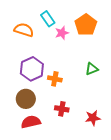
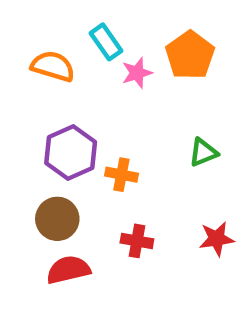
red star: (93, 118) -> (217, 239), moved

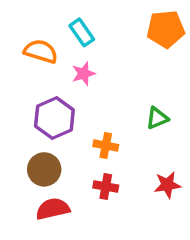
orange pentagon: (190, 55) -> (166, 29), moved, turned 30
pink star: (137, 73) -> (84, 74), moved
orange cross: (121, 175) -> (106, 145), moved

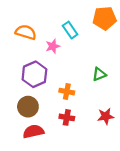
cyan rectangle: (82, 32) -> (70, 30), moved

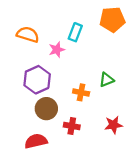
cyan rectangle: (70, 30) -> (75, 32), turned 56
orange cross: (67, 92) -> (81, 92), moved
brown circle: (28, 107) -> (46, 109), moved

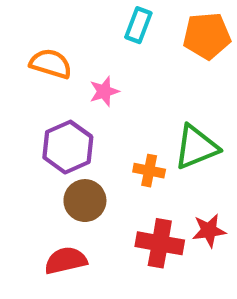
cyan rectangle: (75, 32) -> (138, 25), moved
green triangle: (107, 80) -> (196, 147), size x1.6
red cross: (72, 126) -> (160, 243), moved, size x1.5

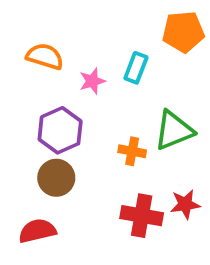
cyan rectangle: (138, 25) -> (136, 68), moved
brown circle: (85, 201) -> (56, 178), moved
red semicircle: (66, 260) -> (37, 231), moved

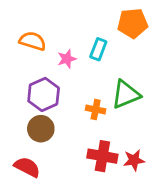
red star: (185, 204) -> (134, 160), moved
red semicircle: (37, 231) -> (27, 167), turned 40

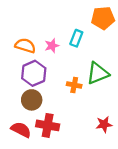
orange semicircle: (33, 41) -> (25, 46), moved
red cross: (102, 156) -> (48, 125), moved

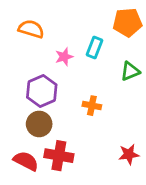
orange semicircle: (25, 46) -> (31, 29), moved
green triangle: (98, 73) -> (130, 71), moved, size x0.7

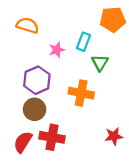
green triangle: (130, 71) -> (100, 63), moved, turned -36
orange cross: (92, 106) -> (81, 93), size x1.5
red semicircle: (26, 161) -> (23, 142), turned -85

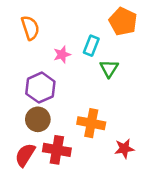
orange pentagon: (113, 20) -> (123, 21), turned 30
orange semicircle: (28, 25) -> (30, 28), turned 55
orange cross: (81, 93) -> (91, 123), moved

